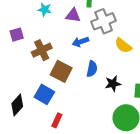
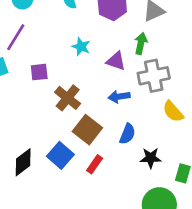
brown cross: (42, 50) -> (68, 98), turned -36
red rectangle: (57, 120) -> (95, 164), moved

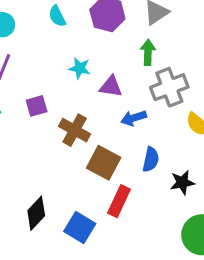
purple triangle: (116, 61) -> (111, 87), moved
blue square: (60, 155) -> (80, 228), moved
red rectangle: (95, 164) -> (119, 201), size x1.4

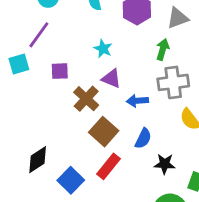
purple triangle: (111, 87) -> (111, 79), moved

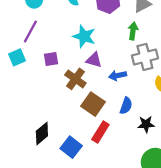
cyan star: (103, 49) -> (84, 36), size x1.5

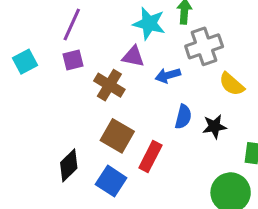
purple line: (30, 32) -> (72, 24), moved
cyan star: (84, 36) -> (149, 23), moved
brown square: (93, 104) -> (117, 136), moved
black star: (146, 124) -> (214, 127), moved

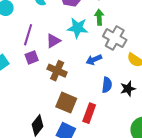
gray cross: (204, 46) -> (115, 38), turned -35
purple triangle: (133, 56) -> (53, 41), moved, turned -35

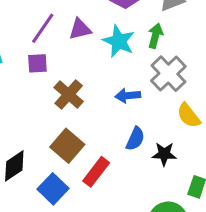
purple triangle: (53, 41) -> (80, 29), moved

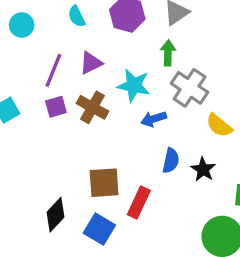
cyan star: (119, 41) -> (134, 85), moved
brown cross: (69, 95) -> (92, 107), moved
brown square: (67, 146) -> (104, 183), turned -32
black star: (164, 154) -> (203, 169), turned -30

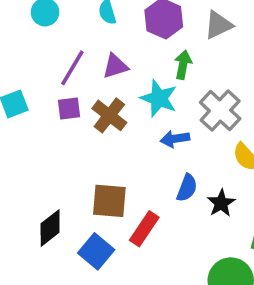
green arrow: (168, 53) -> (183, 65), moved

